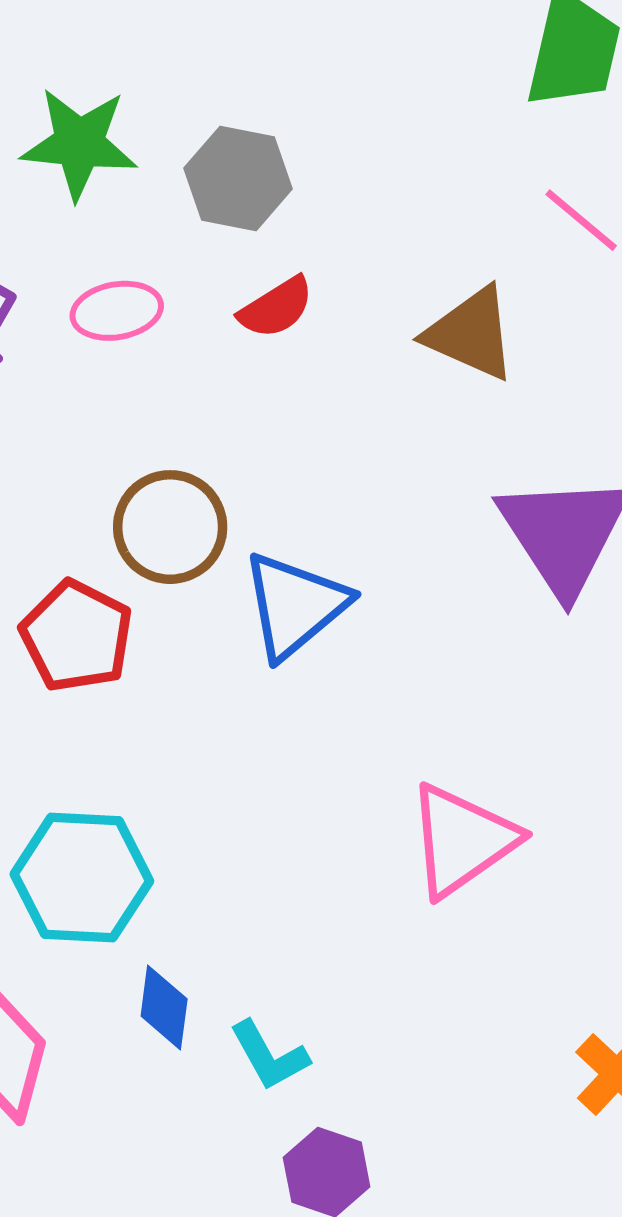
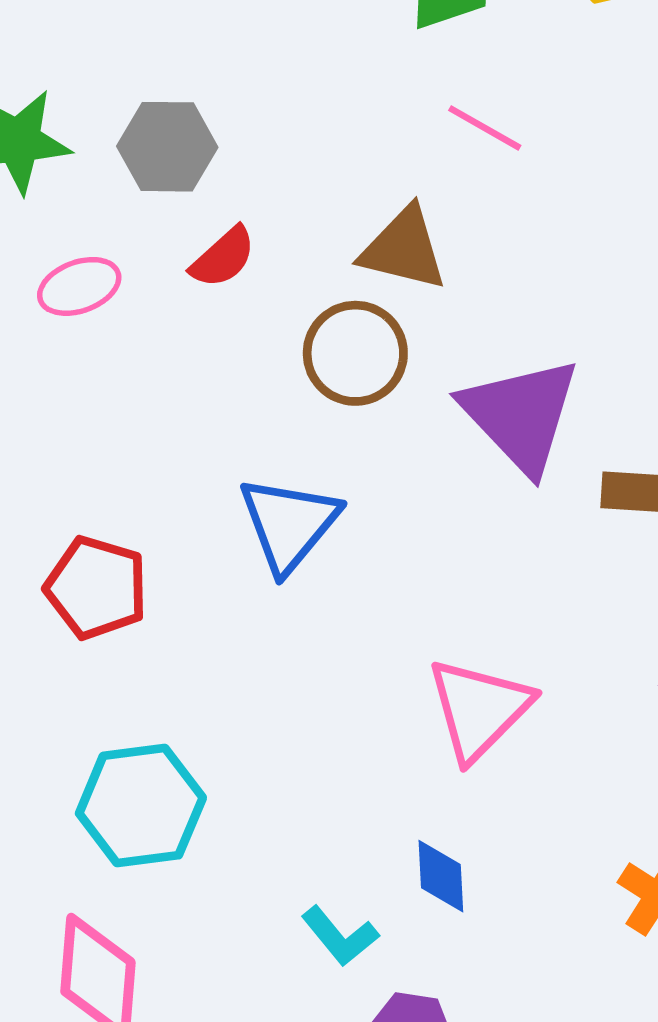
brown circle: (170, 527) -> (355, 353), moved
blue diamond: (164, 1008) -> (441, 876), moved

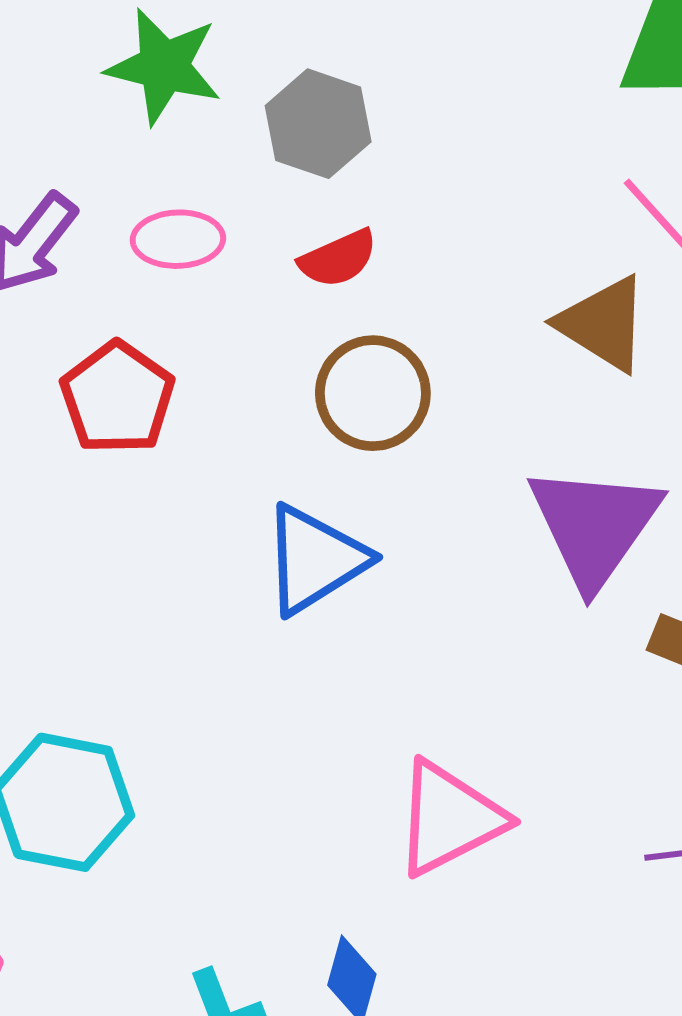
brown triangle: (404, 249) -> (603, 324), moved
brown circle: (355, 353) -> (373, 393), moved
red pentagon: (96, 588) -> (117, 398), moved

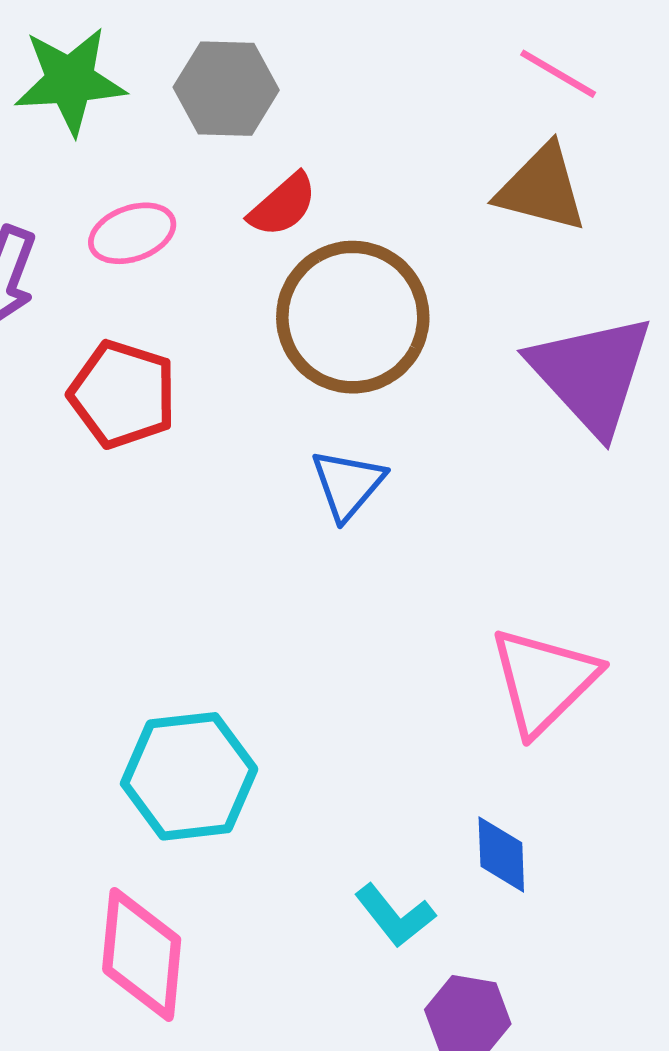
brown circle: (373, 393) -> (353, 317), size x1.4
blue triangle: (315, 559) -> (348, 484), size x0.7

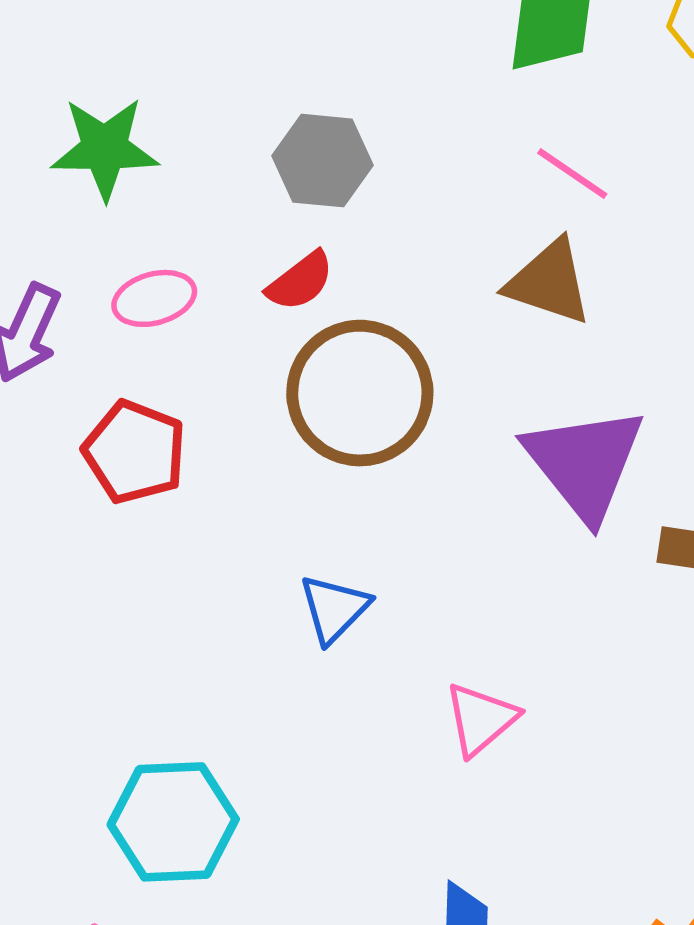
gray hexagon: (226, 89) -> (322, 161), moved
blue triangle: (348, 484) -> (334, 609), moved
pink triangle: (544, 681) -> (481, 719), moved, size x0.7

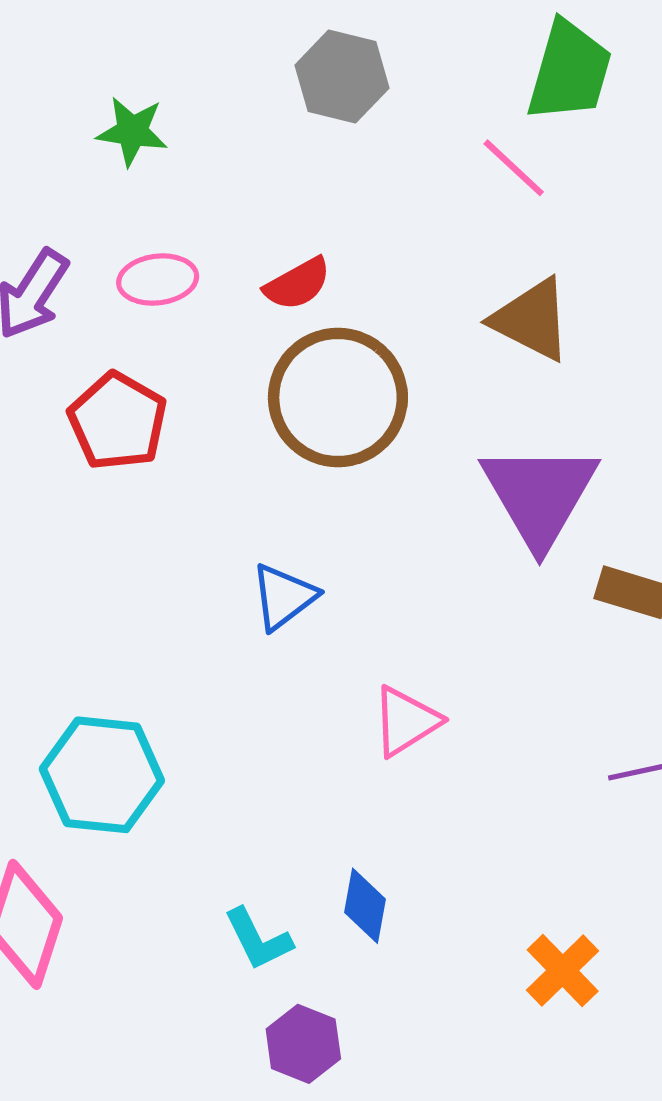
green star: (105, 148) -> (132, 131), size x0.7
gray hexagon: (322, 161) -> (342, 77), moved
pink line: (572, 173) -> (514, 168), moved

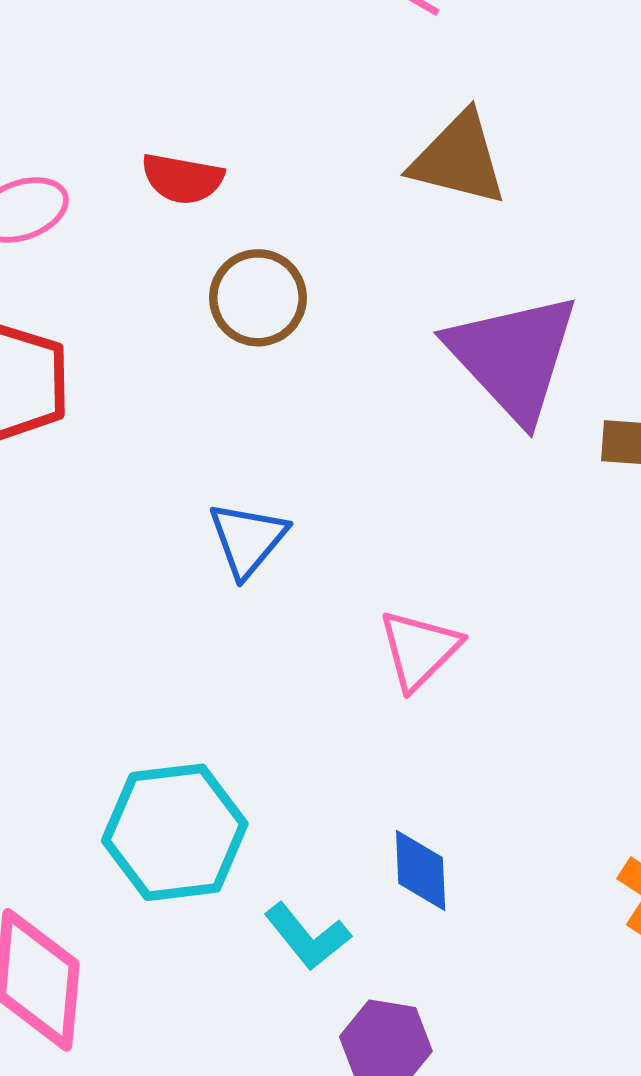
red semicircle: (298, 284) -> (182, 179), turned 52
brown circle: (338, 397) -> (258, 298), size x0.6
cyan hexagon: (102, 775) -> (175, 832), moved

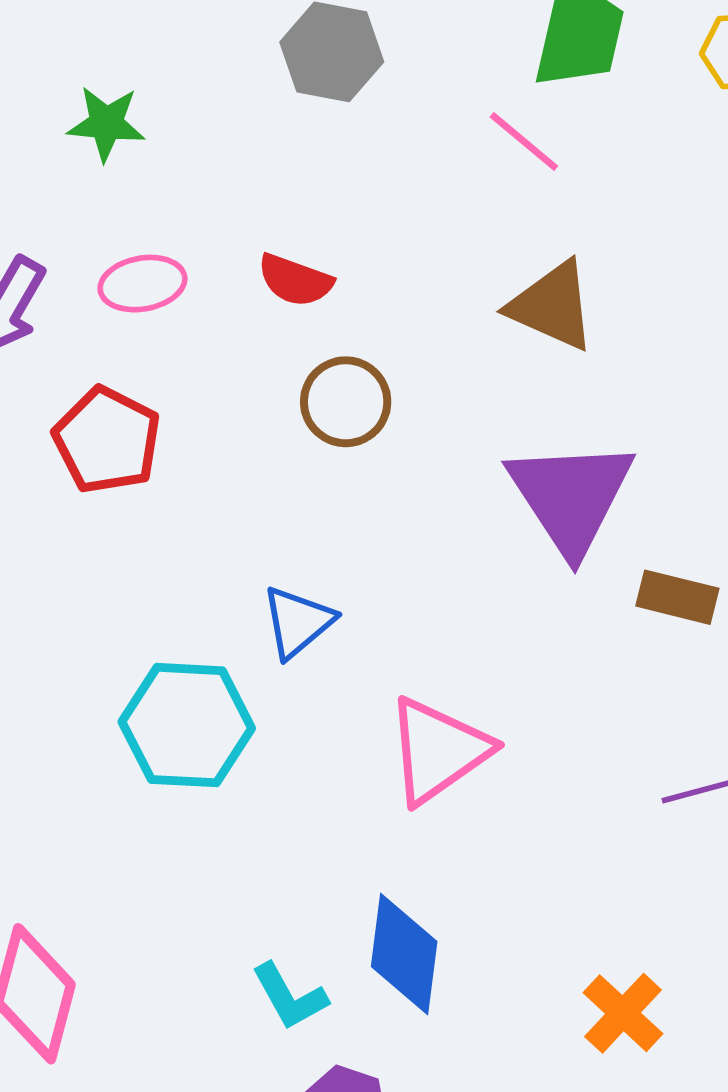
pink triangle: (419, 649) -> (438, 751), size x1.4
cyan hexagon: (175, 832) -> (187, 725), moved
blue diamond: (421, 870) -> (404, 954), size x1.5

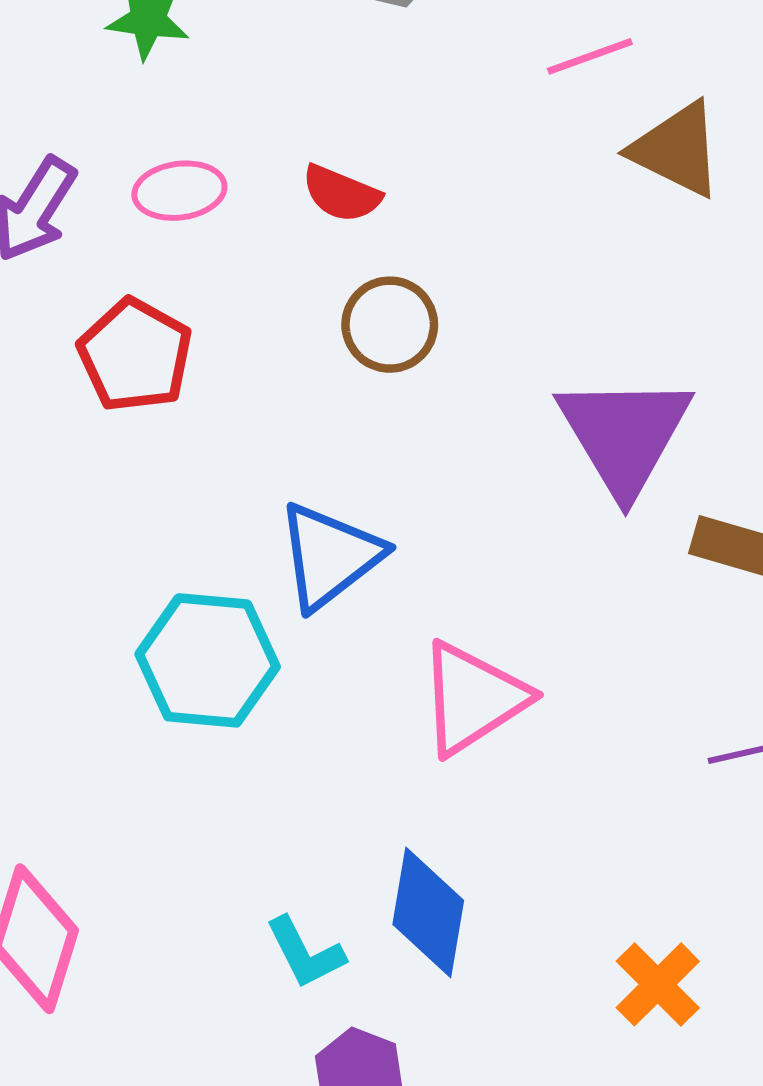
pink line: (524, 141) -> (590, 56), turned -62
brown triangle: (552, 306) -> (677, 149), moved
blue triangle: (298, 622) -> (330, 556), size x1.4

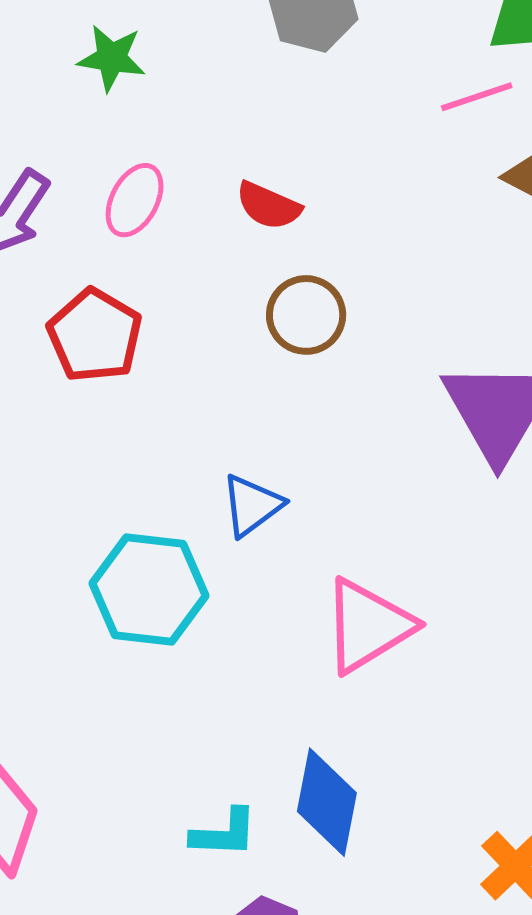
pink ellipse: (179, 191) -> (135, 200), turned -56
blue triangle: (330, 556) -> (252, 505), size x0.7
cyan L-shape: (305, 953) -> (224, 833), turned -62

